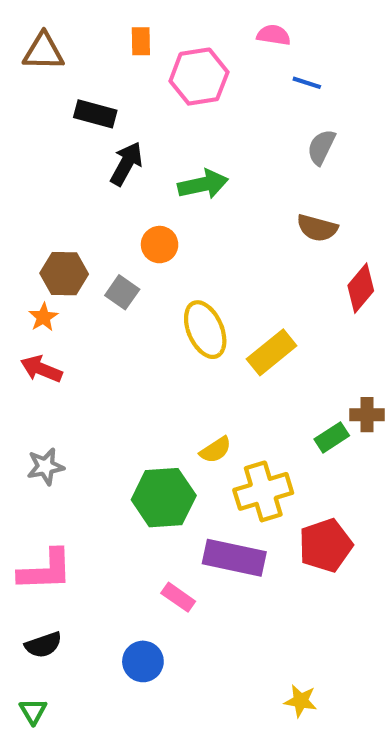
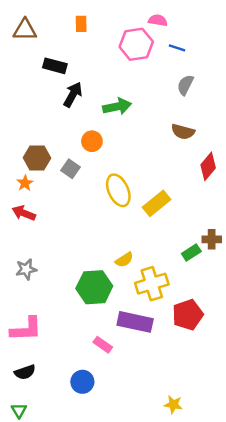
pink hexagon: (199, 77) -> (136, 44), moved

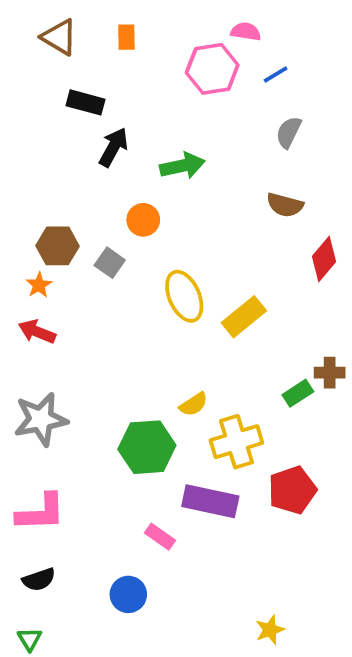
brown triangle: (25, 30) -> (59, 37), moved, turned 30
blue line: (177, 48) -> (276, 74), turned -49
gray star: (26, 269) -> (41, 419), size x1.6
yellow star: (173, 405) -> (270, 630), turned -30

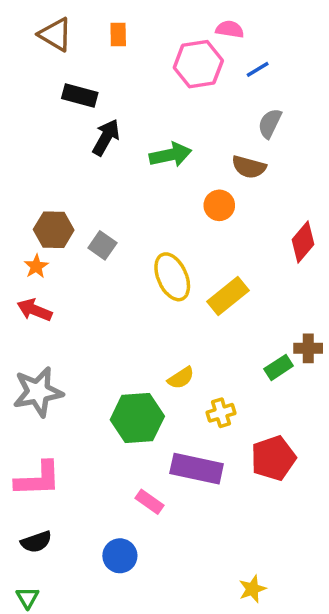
brown semicircle: (285, 205) -> (249, 167), moved
orange circle: (143, 220) -> (219, 205), moved
yellow cross: (236, 442) -> (221, 413), size x0.6

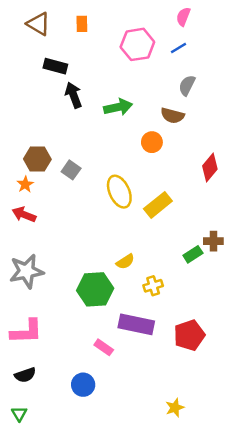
pink semicircle: (230, 29) -> (183, 17), moved, turned -78
black arrow: (106, 137) -> (73, 95), turned -50
red pentagon: (273, 458) -> (189, 335), moved

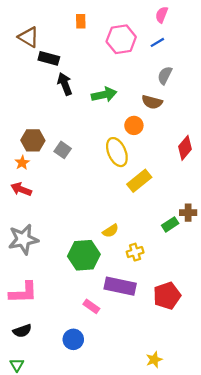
brown triangle: (38, 24) -> (29, 37), moved
orange rectangle: (82, 24) -> (81, 21), moved
yellow ellipse: (119, 192) -> (117, 152), moved

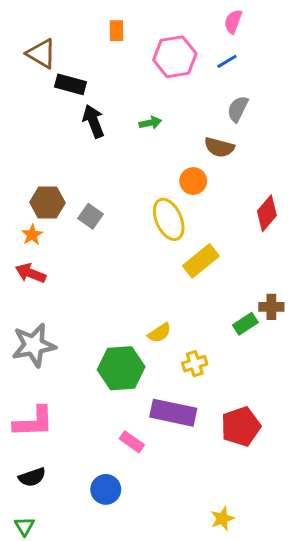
green arrow: (104, 95) -> (150, 123), moved, size x0.6

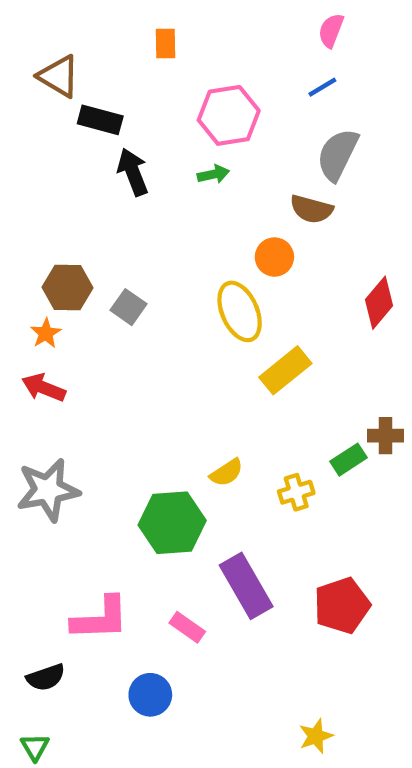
pink hexagon: (175, 57) -> (229, 115), moved
gray semicircle: (238, 109) -> (338, 155), size x1.4
yellow cross: (195, 364) -> (296, 492), moved
purple rectangle: (173, 413) -> (246, 586), turned 48
pink L-shape: (34, 422) -> (100, 619), moved

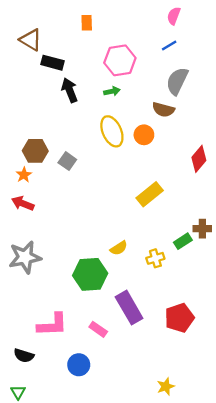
yellow ellipse: (240, 311) -> (112, 131), moved
black semicircle: (46, 677) -> (24, 356), turned 36

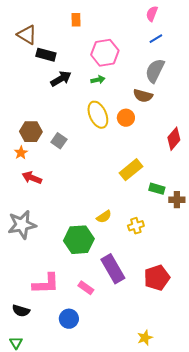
blue line: (169, 46) -> (156, 39), moved
black arrow: (70, 90) -> (61, 79), turned 80
red arrow: (23, 203) -> (32, 178), moved
green rectangle: (183, 241) -> (157, 189), moved, turned 49

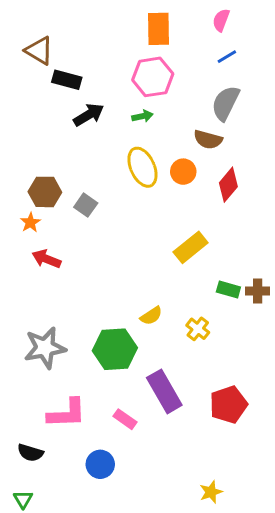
orange rectangle: (76, 20) -> (158, 29), moved, size x1.6
red diamond: (174, 139) -> (228, 185), moved
green rectangle: (157, 189) -> (228, 290), moved
gray star: (22, 225) -> (45, 348), moved
yellow cross: (136, 226) -> (198, 329), turned -35

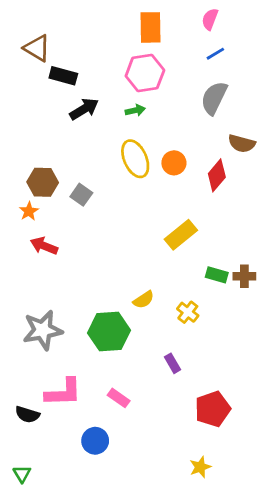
brown semicircle: (208, 140) -> (242, 144), moved
purple rectangle: (164, 391) -> (173, 363), moved, size x0.5
red pentagon: (228, 405) -> (213, 409), moved
black semicircle: (30, 453) -> (27, 414), moved

